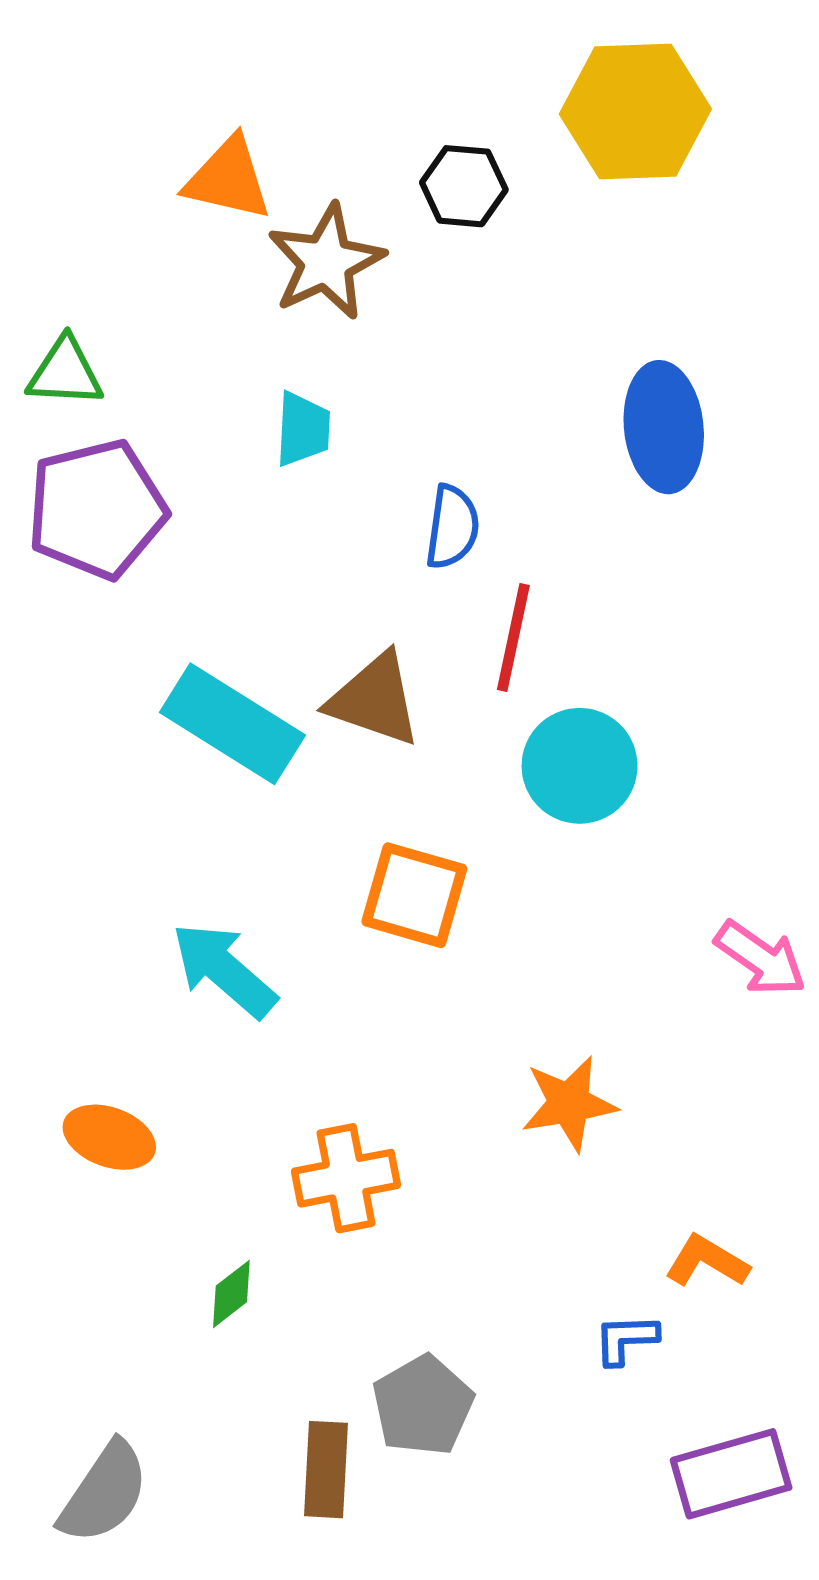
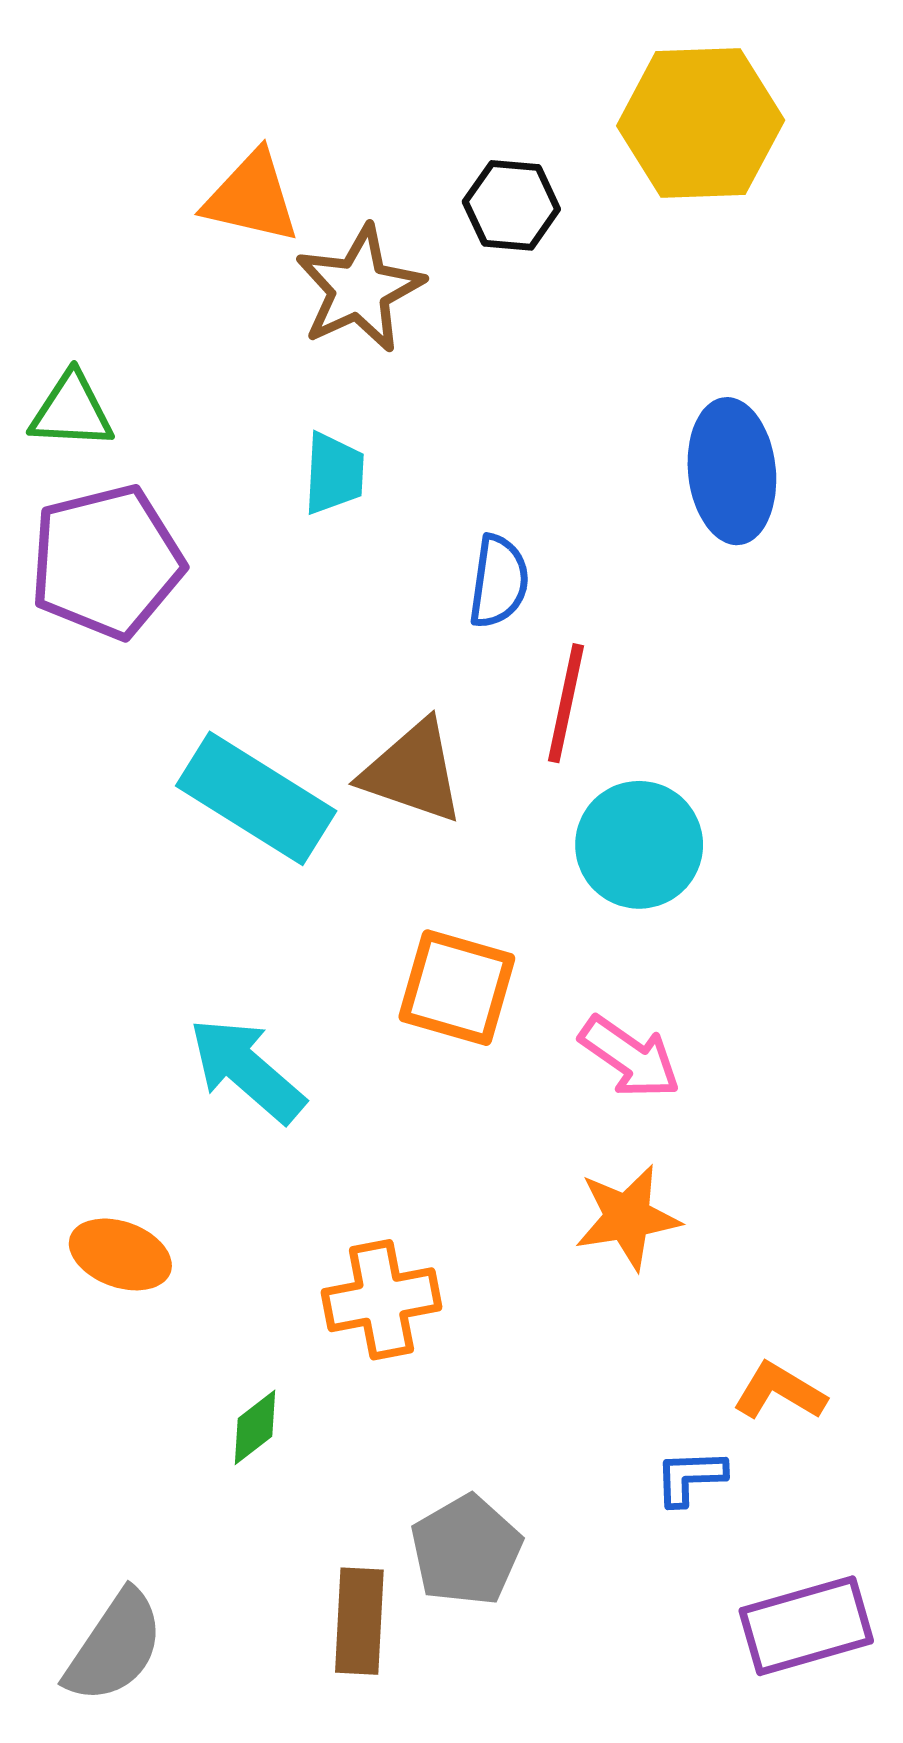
pink arrow: (760, 958) -> (630, 1057), moved

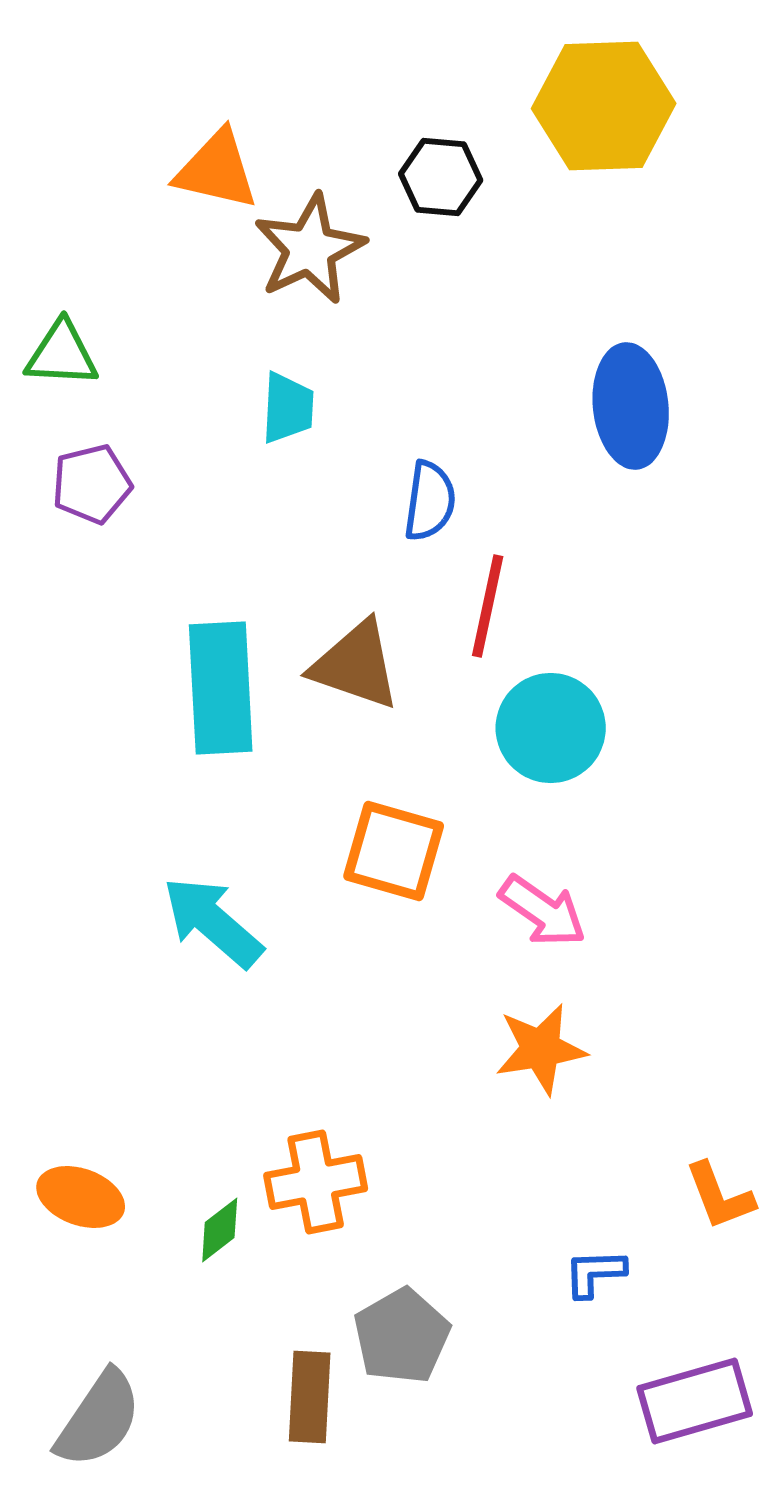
purple pentagon: (106, 562) -> (92, 484), size x0.6
cyan rectangle: (256, 798) -> (221, 688), turned 55
orange ellipse: (120, 1254) -> (81, 1197), moved
orange cross: (381, 1300) -> (316, 1182), moved
orange L-shape: (780, 1391) -> (720, 1196), moved, turned -142

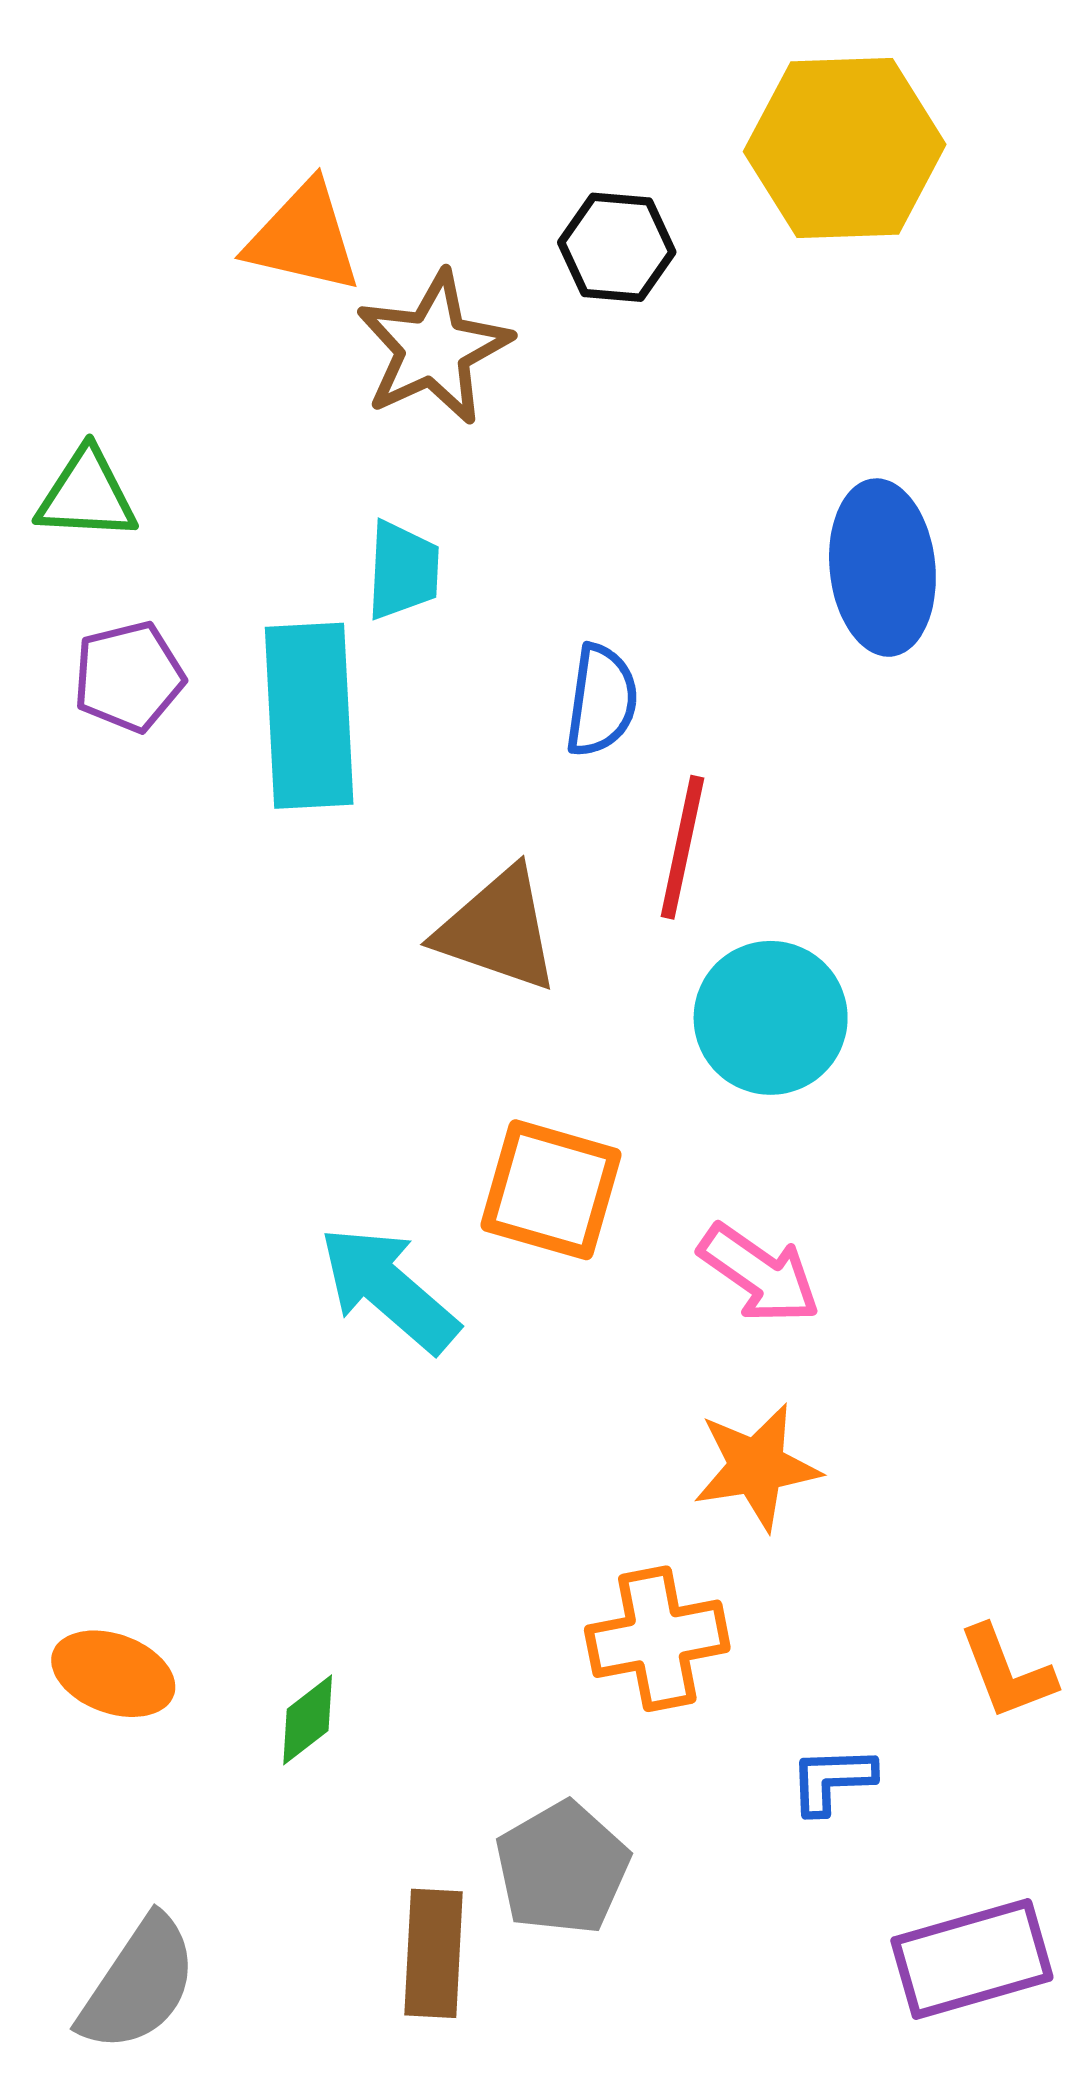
cyan rectangle: (221, 688) -> (309, 716), moved
cyan arrow: (213, 922) -> (389, 1289), moved
orange cross: (316, 1182) -> (657, 1639), moved

